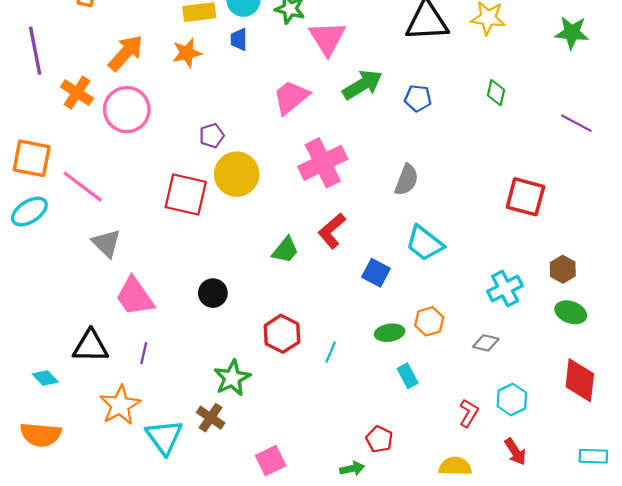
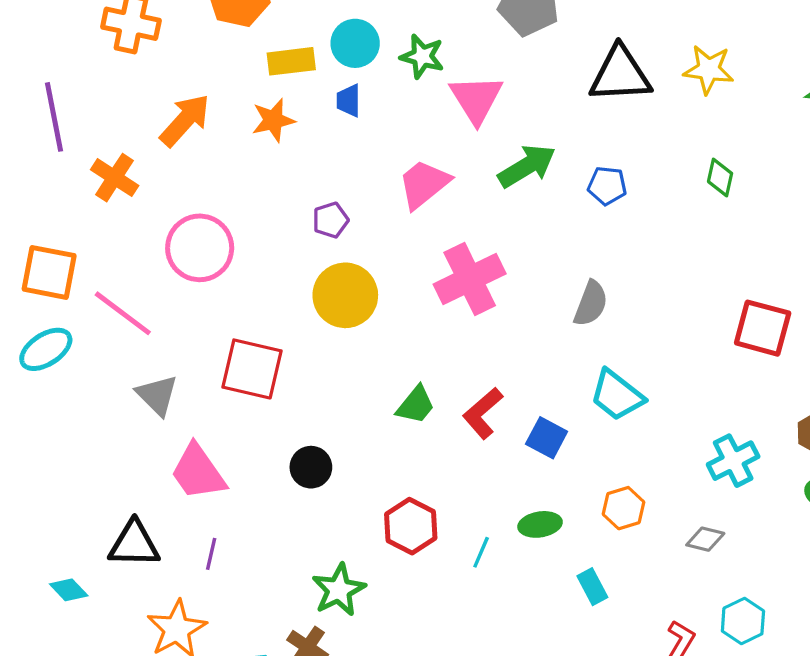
pink circle: (127, 110) -> (200, 248), moved
purple pentagon: (212, 136) -> (331, 220), moved
red square: (186, 195) -> (252, 369), moved
red L-shape: (332, 231) -> (483, 413), moved
green ellipse: (390, 333) -> (540, 524), moved

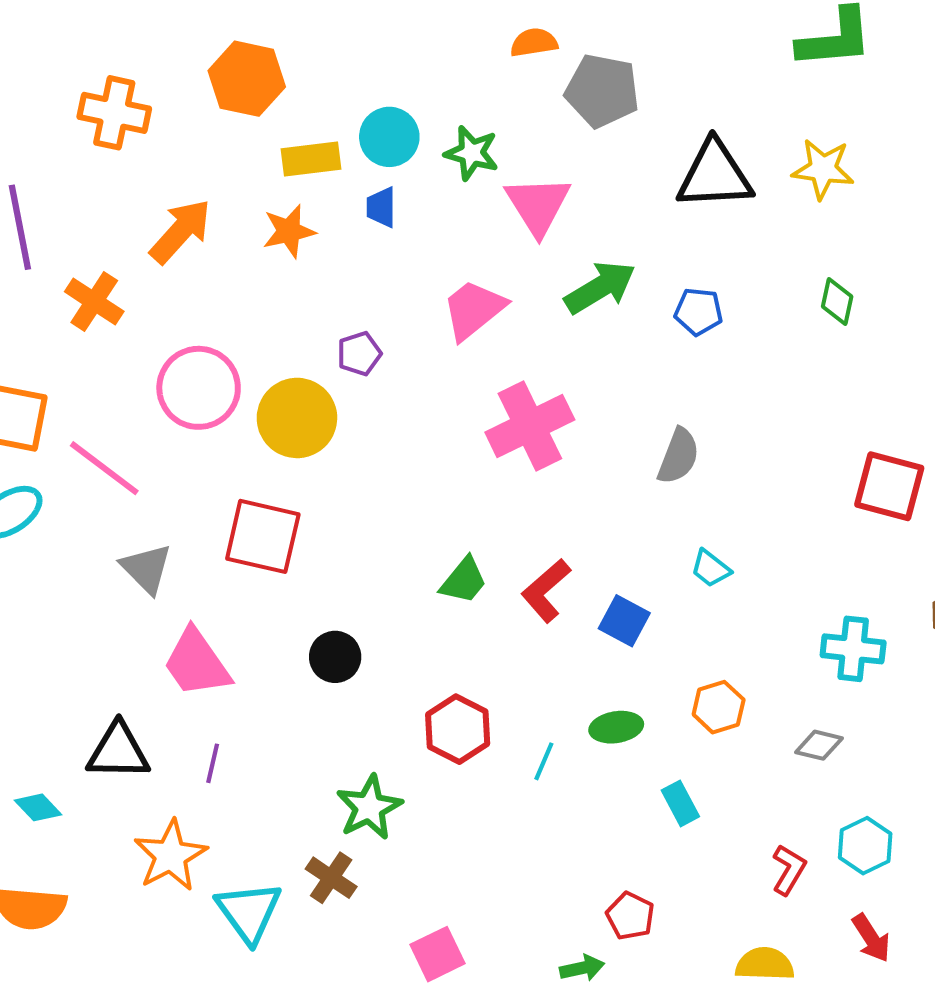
yellow circle: (345, 295) -> (297, 418), moved
cyan trapezoid: (617, 395) -> (711, 569), size x0.6
cyan cross: (733, 461) -> (853, 649), turned 33

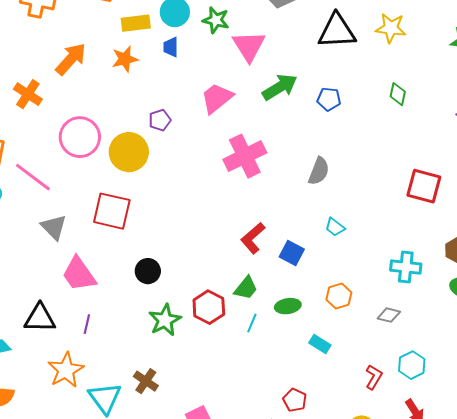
green trapezoid: (464, 581) -> (246, 288), moved
cyan rectangle: (680, 803) -> (320, 344), turned -30
green star: (369, 807) -> (165, 320), moved

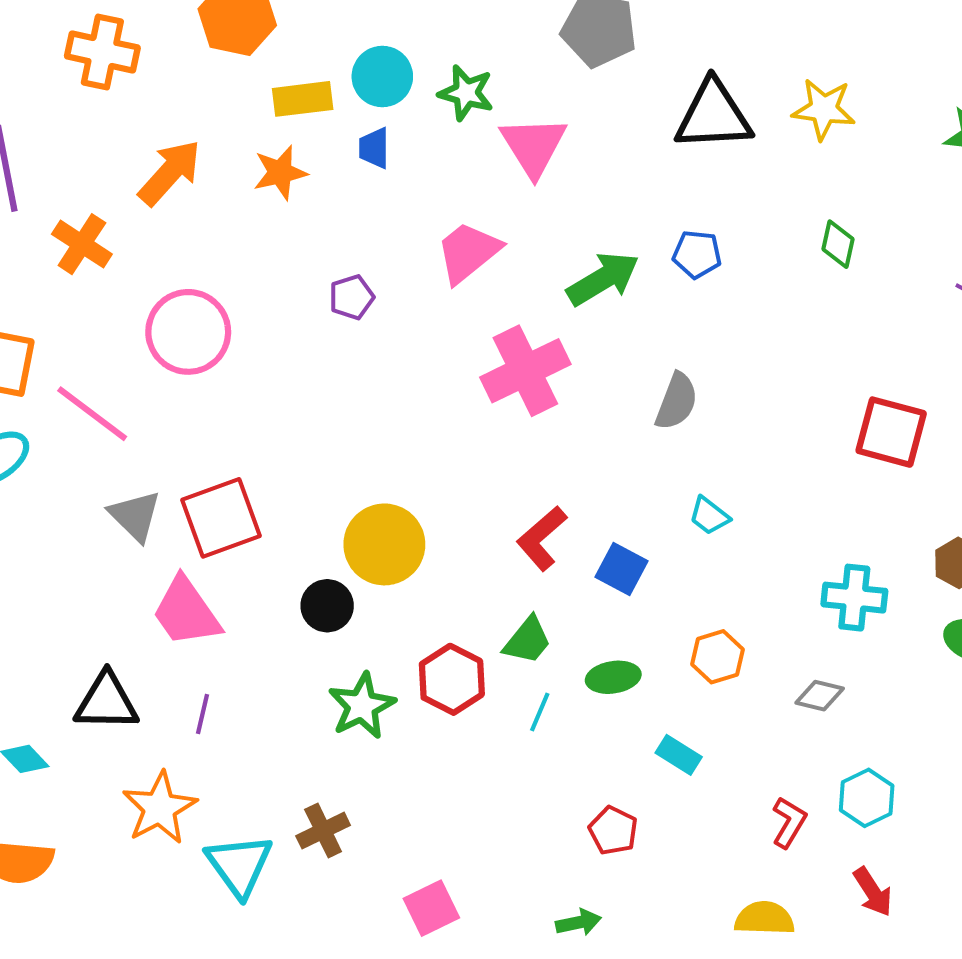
green arrow: (280, 87) -> (603, 279), moved
yellow circle: (129, 152) -> (384, 544), moved
red square: (112, 211) -> (221, 518), moved, turned -33
brown cross: (146, 381) -> (323, 831), turned 30
red pentagon: (295, 400) -> (613, 831), moved

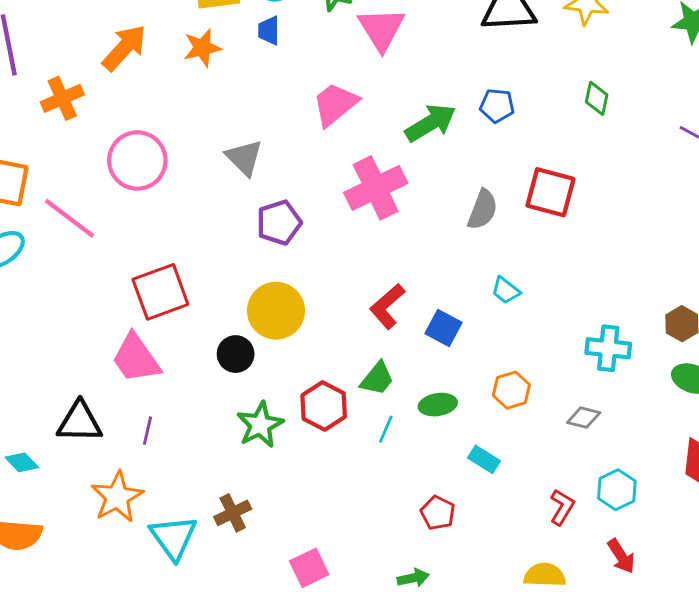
orange cross: (82, 244) -> (62, 98), turned 33
purple pentagon: (352, 297) -> (279, 223), moved, size x1.4
red square: (891, 432) -> (550, 192), moved
gray triangle: (135, 516) -> (244, 158), moved

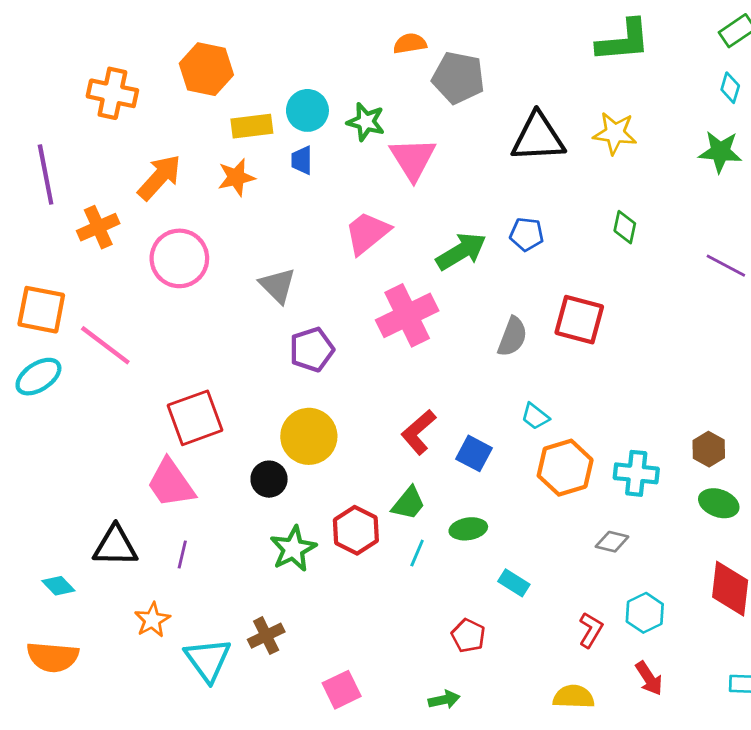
pink circle: (137, 160) -> (179, 258), moved
orange hexagon: (511, 390) -> (565, 468), moved, size x1.5
orange star: (117, 497) -> (152, 620), size x0.7

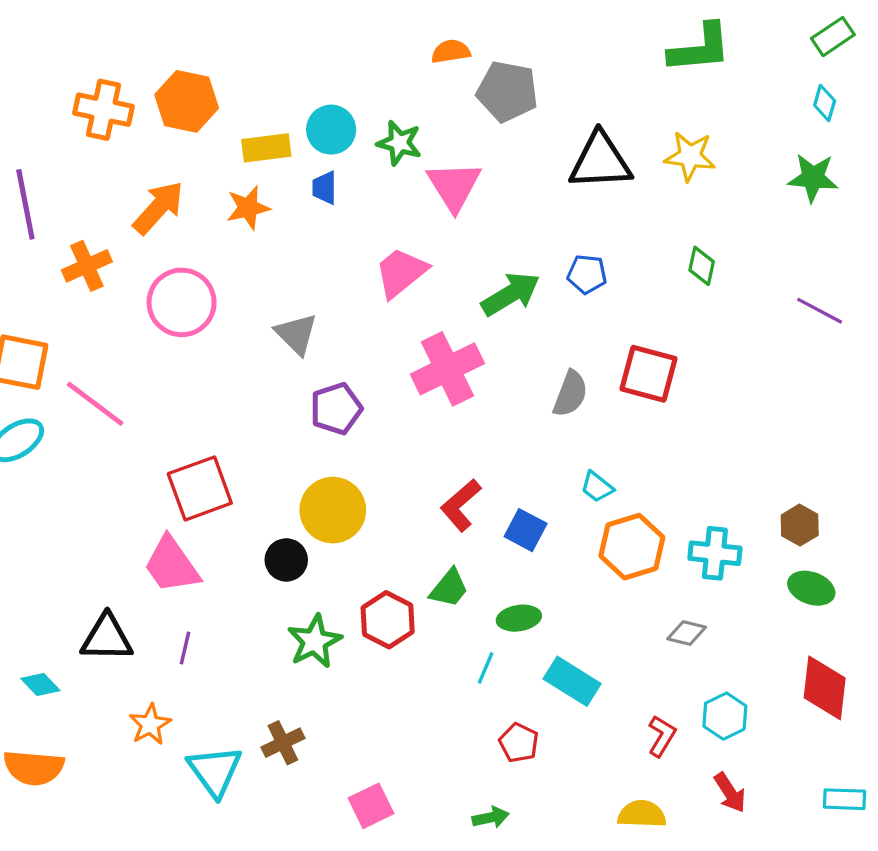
orange hexagon: (206, 69) -> (187, 101), moved
cyan line: (417, 553) -> (486, 668), moved
cyan rectangle: (514, 583) -> (572, 681), size x1.5

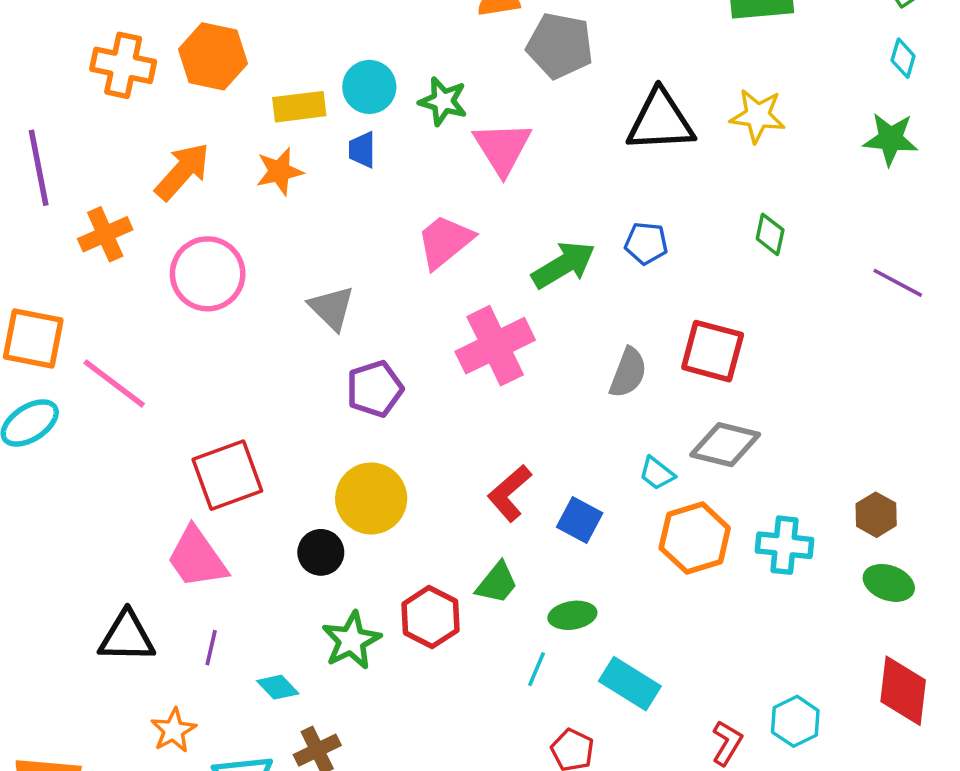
gray diamond: (687, 633) -> (725, 445), moved, size x1.6
cyan diamond: (40, 685) -> (278, 687), moved

